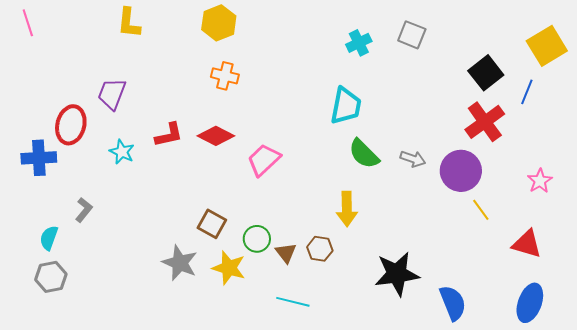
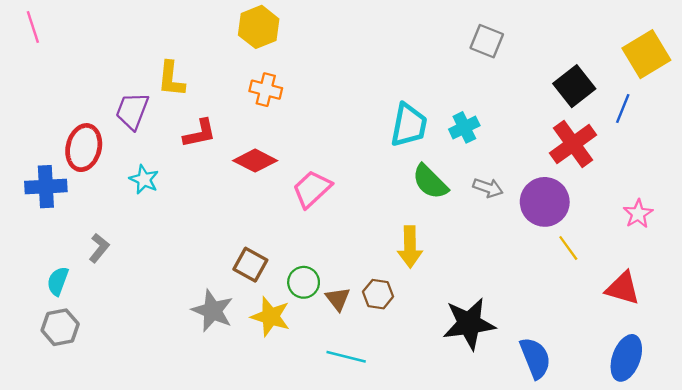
yellow L-shape: (129, 23) -> (171, 79), moved
cyan cross: (359, 43) -> (464, 127), moved
red L-shape: (169, 135) -> (200, 133), moved

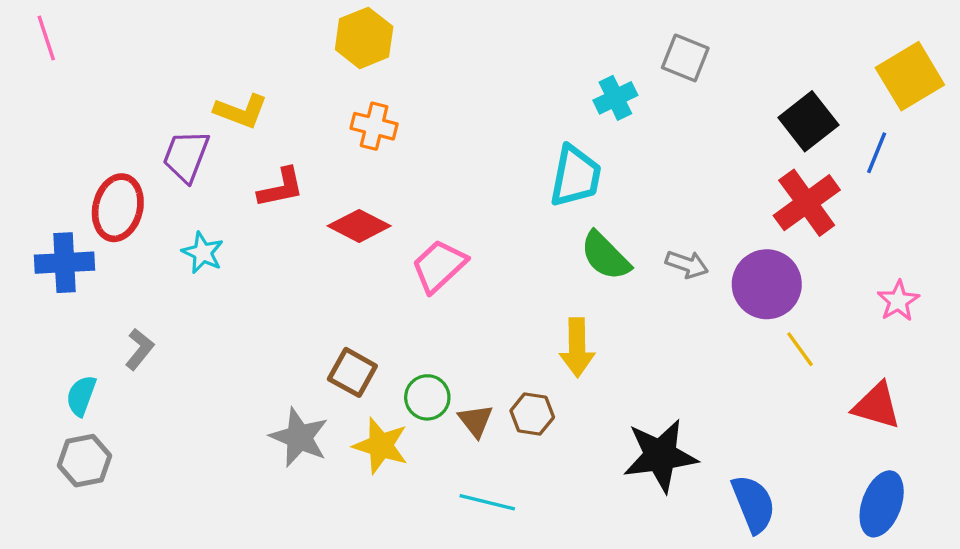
yellow L-shape: (171, 79) -> (241, 111), turned -75
cyan cross: (464, 127) -> (615, 98), moved

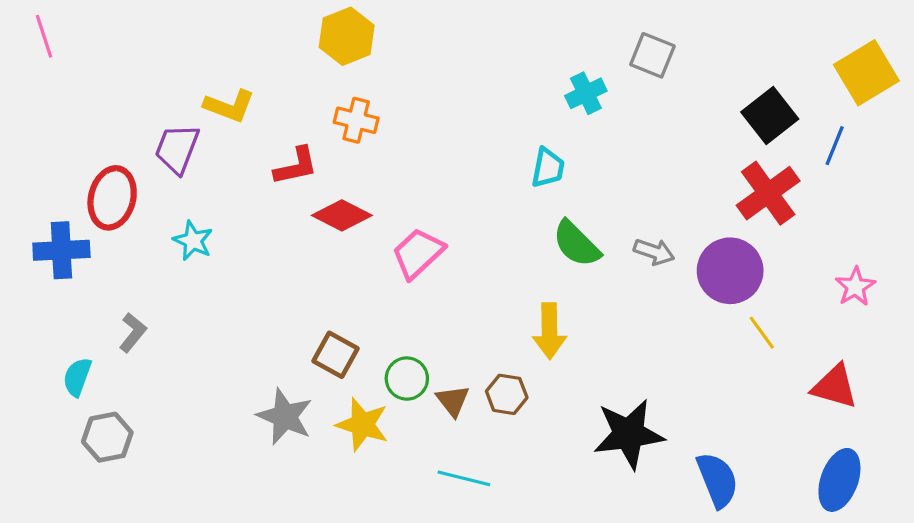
cyan trapezoid: (575, 176) -> (548, 168), size x0.7
red L-shape: (281, 188) -> (296, 166), moved
gray hexagon: (85, 461) -> (107, 437), moved

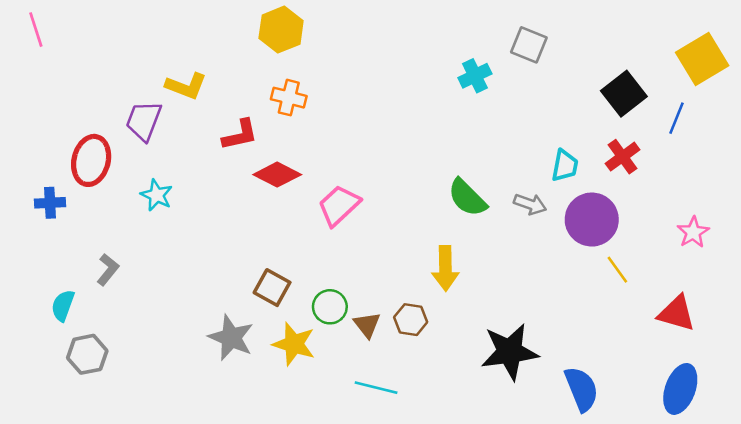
cyan trapezoid: (548, 168) -> (565, 166), moved
red cross: (768, 193) -> (623, 157), size x0.7
blue cross: (61, 250) -> (50, 203), size x0.7

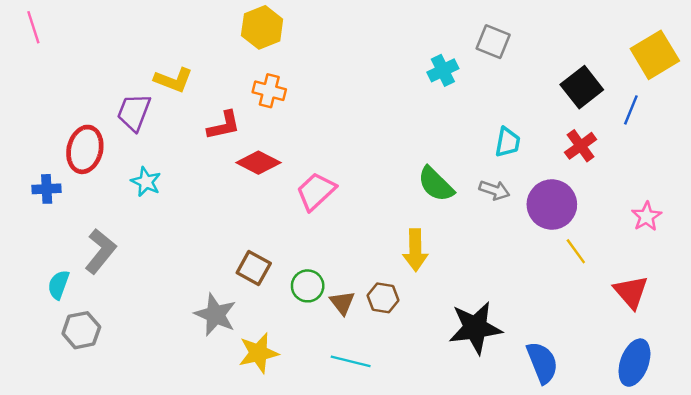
cyan trapezoid: (565, 166) -> (508, 142), moved
gray L-shape: (108, 270) -> (100, 251), size x1.5
red triangle: (676, 313) -> (631, 292), turned 33
yellow star: (294, 344) -> (258, 353), moved, turned -30

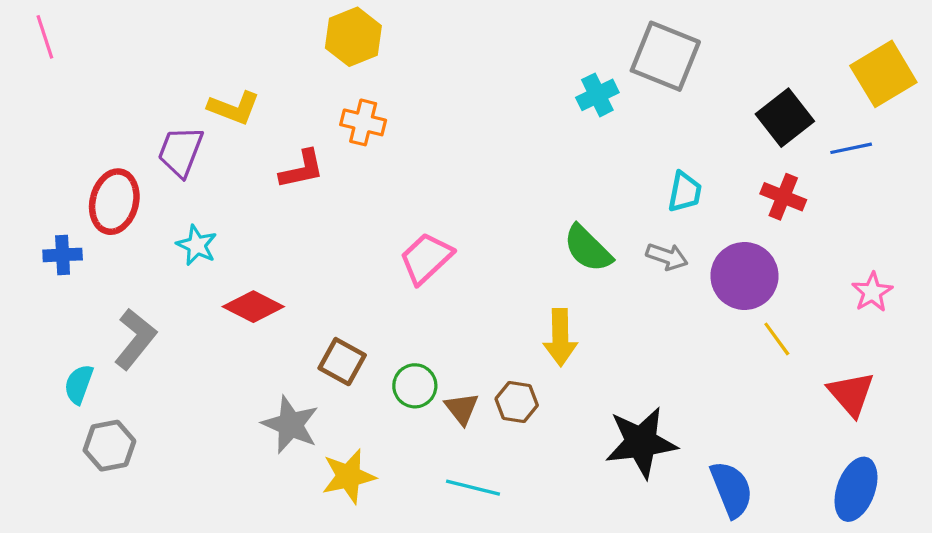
gray square: (493, 42) -> (665, 56), size x1.5
blue line: (631, 110) -> (851, 148), turned 56
red cross: (581, 146) -> (783, 197), turned -32
red diamond: (258, 163) -> (253, 307), moved

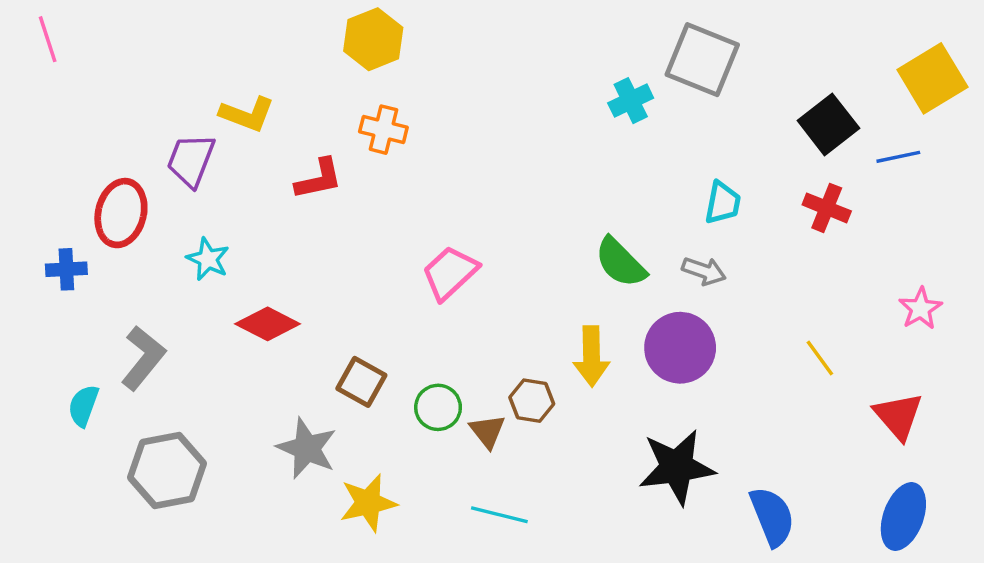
purple circle: (744, 276) -> (680, 348), moved
brown hexagon: (517, 402) -> (532, 401), moved
gray hexagon: (109, 446) -> (167, 470), moved, size x1.4

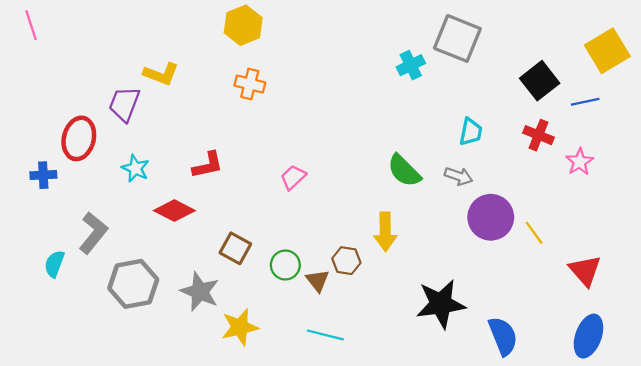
red L-shape: (319, 179) -> (208, 165), moved
pink trapezoid: (450, 273) -> (293, 177), size x0.7
pink star: (920, 309) -> (580, 162), moved
purple circle: (680, 348) -> (491, 217), moved
gray hexagon: (167, 470) -> (133, 284), moved

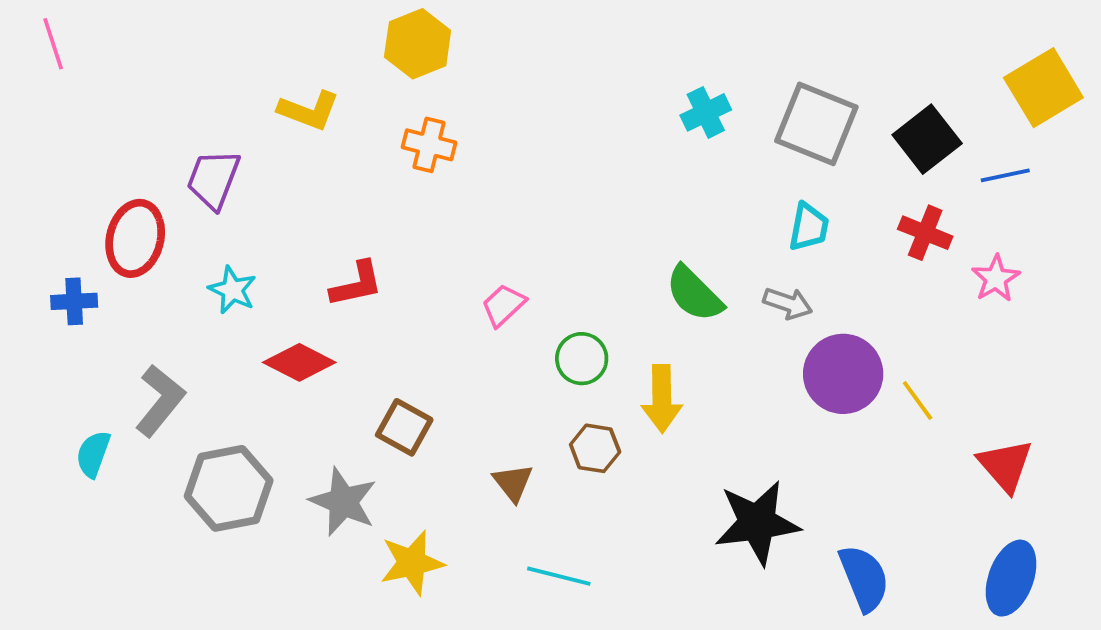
gray square: (457, 38) -> (816, 124), moved
yellow L-shape: (161, 74) -> (309, 111), moved
green circle: (285, 265) -> (582, 359), moved
brown triangle: (318, 281) -> (513, 483), moved

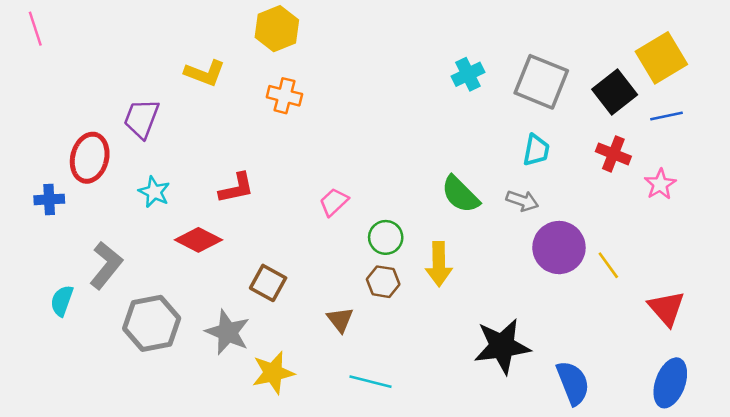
yellow square: (1043, 88) -> (661, 58), moved
brown hexagon: (595, 448) -> (383, 282), moved

